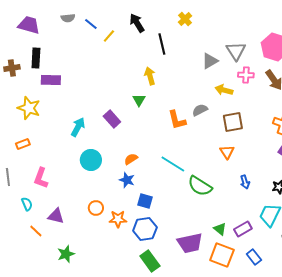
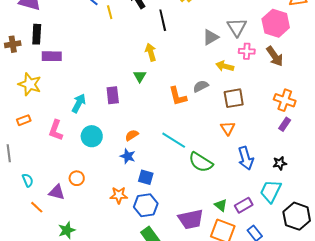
yellow line: (109, 36) -> (110, 12), turned -56
purple rectangle: (112, 119) -> (113, 95), turned 36
pink L-shape: (41, 178) -> (56, 130), moved
blue arrow: (245, 182) -> (246, 158), size x1.6
orange circle: (96, 208) -> (77, 178), moved

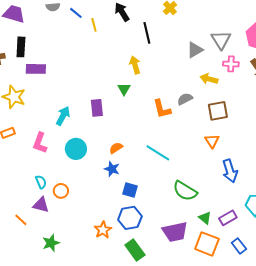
green semicircle: (201, 162) -> (185, 191), moved
cyan semicircle: (28, 180) -> (41, 182), moved
orange star: (119, 195) -> (103, 230), moved, turned -30

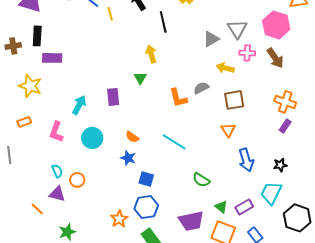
orange semicircle: (116, 148) -> (132, 137), turned -112
green semicircle: (185, 191) -> (201, 180), size x0.7

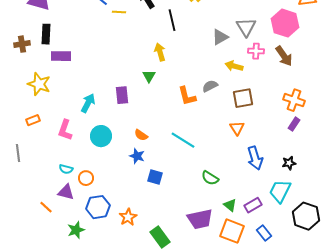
yellow line: (110, 14) -> (119, 12), turned -72
cyan semicircle: (57, 171) -> (66, 169), turned 128
blue hexagon: (146, 207) -> (98, 207), moved

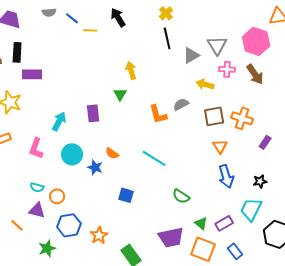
black line: (172, 20) -> (167, 38), moved
orange cross: (294, 100) -> (242, 118), moved
orange triangle: (237, 128) -> (220, 146), moved
blue star: (137, 156) -> (95, 167), moved

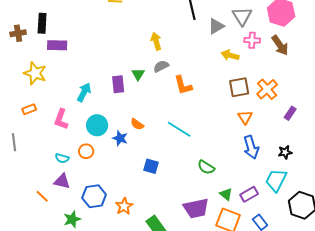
green triangle: (120, 94) -> (138, 74), moved
gray semicircle: (181, 104) -> (161, 66), moved
orange cross: (242, 118) -> (267, 89), turned 30
orange circle: (57, 196) -> (86, 151), moved

